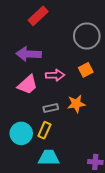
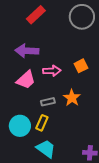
gray circle: (87, 36) -> (82, 17), moved
orange star: (76, 104) -> (72, 98), turned -30
cyan trapezoid: (49, 158) -> (46, 149), turned 35

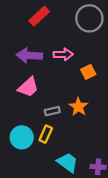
pink arrow: (52, 71) -> (63, 54), moved
cyan trapezoid: (46, 149) -> (68, 162), moved

